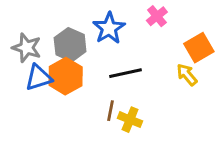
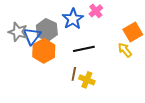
pink cross: (157, 16) -> (96, 11), moved
blue triangle: (39, 78) -> (32, 36), moved, turned -36

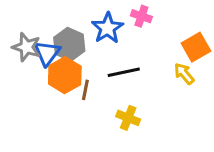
pink cross: (96, 11) -> (141, 16), turned -32
brown line: (74, 74) -> (85, 90), moved

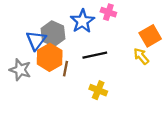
gray star: (26, 47) -> (20, 70), moved

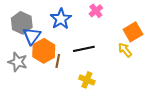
pink cross: (108, 12) -> (96, 11), turned 32
blue star: (82, 21) -> (61, 19), moved
gray hexagon: (53, 34) -> (22, 23), moved

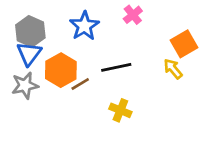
blue triangle: (32, 36) -> (29, 54), moved
brown line: (58, 61) -> (80, 84), turned 48
gray star: (18, 62) -> (25, 85), turned -30

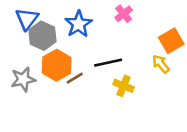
gray hexagon: (30, 31) -> (42, 36), moved
blue triangle: (29, 54) -> (27, 19), moved
yellow cross: (120, 110) -> (124, 86), moved

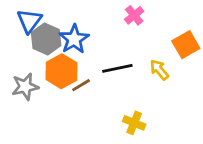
blue star: (79, 24) -> (74, 39), moved
yellow arrow: (161, 64) -> (159, 70), moved
yellow cross: (124, 86) -> (134, 123), moved

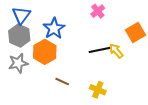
gray hexagon: (46, 39) -> (19, 36), moved
black line: (117, 68) -> (100, 50), moved
brown line: (81, 85) -> (62, 81), moved, turned 56

